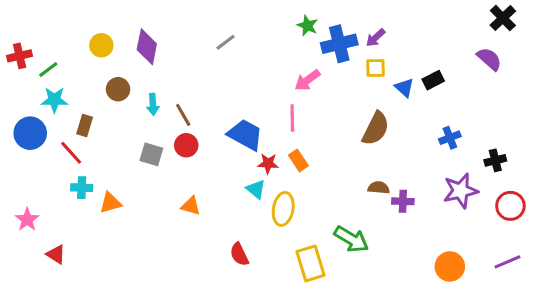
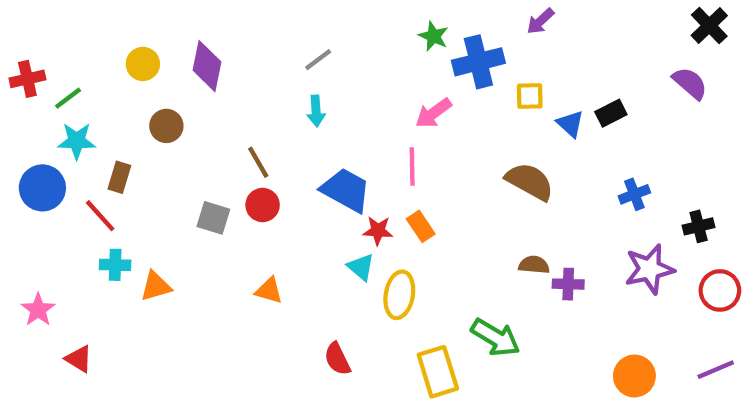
purple arrow: (376, 38) -> (540, 21), moved
cyan arrow: (153, 104) -> (316, 111), moved
brown semicircle: (376, 129) -> (530, 181), turned -88

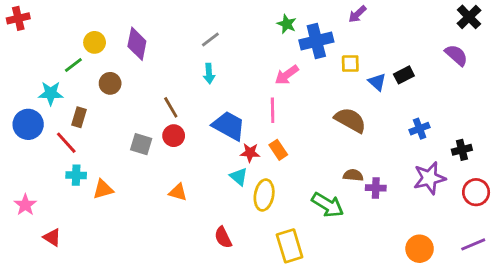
red cross: (27, 79) -> (18, 18), moved
green line: (68, 98) -> (73, 65), moved
green arrow: (495, 338) -> (328, 205), moved

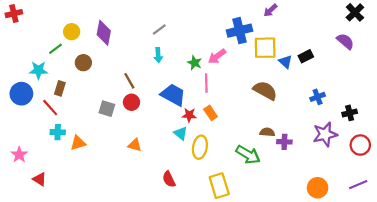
green star: (287, 24) -> (195, 63), moved
yellow square: (350, 64) -> (265, 48), size x1.6

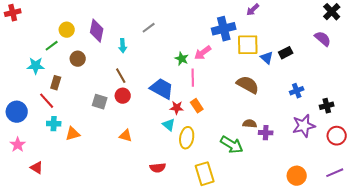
cyan arrow: (158, 55) -> (123, 46), moved
blue circle: (21, 94) -> (17, 112), moved
red semicircle: (169, 179) -> (158, 168), turned -70

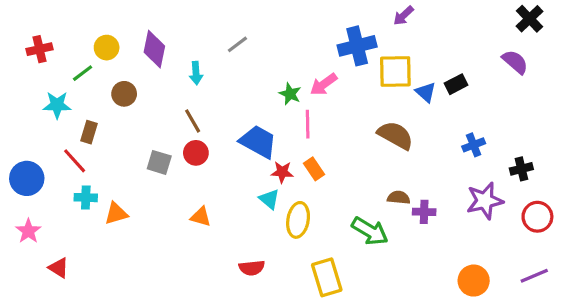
red cross: (13, 13) -> (40, 49), moved

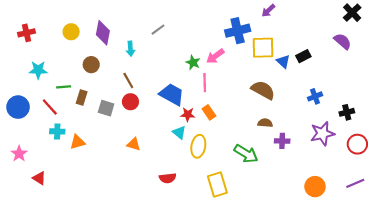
green line: (83, 73) -> (64, 87), moved, turned 32
brown circle: (124, 94) -> (91, 65), moved
brown rectangle: (89, 132) -> (82, 97), moved
blue circle: (27, 178) -> (18, 107), moved
brown semicircle: (399, 198) -> (265, 123), moved

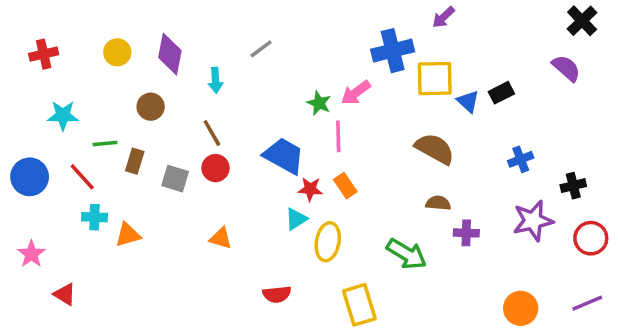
cyan triangle: (179, 132) -> (296, 219), turned 48

